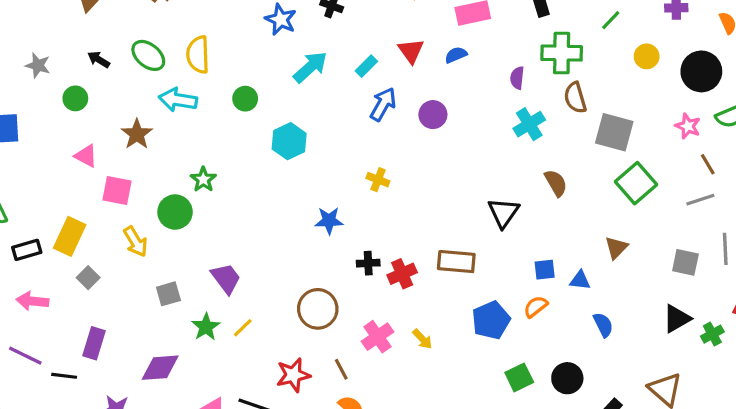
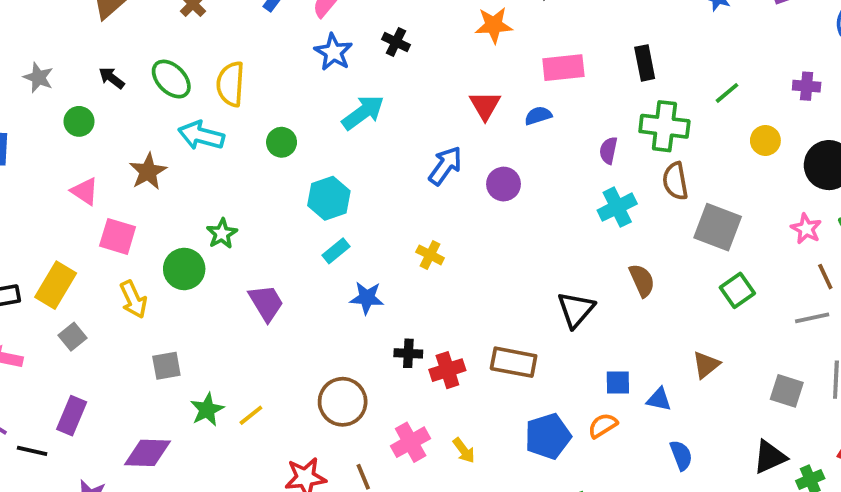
cyan rectangle: (366, 66) -> (336, 251), moved
green square: (636, 183) -> (737, 290), size x0.7
purple trapezoid: (226, 278) -> (266, 303), moved

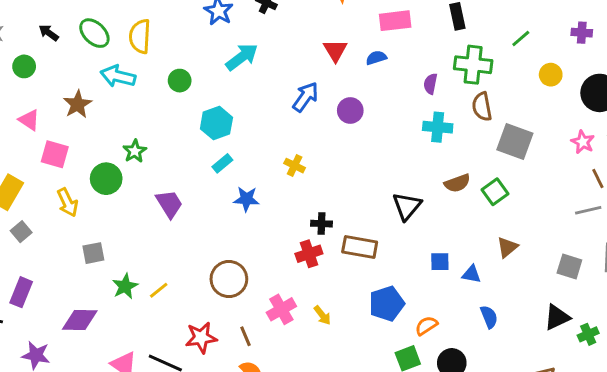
cyan cross: (617, 207) -> (438, 127), turned 32
brown semicircle: (642, 280) -> (457, 183), turned 95
green square: (737, 290) -> (495, 192), moved
black cross: (408, 353) -> (321, 224), moved
orange semicircle: (603, 426) -> (426, 326), moved

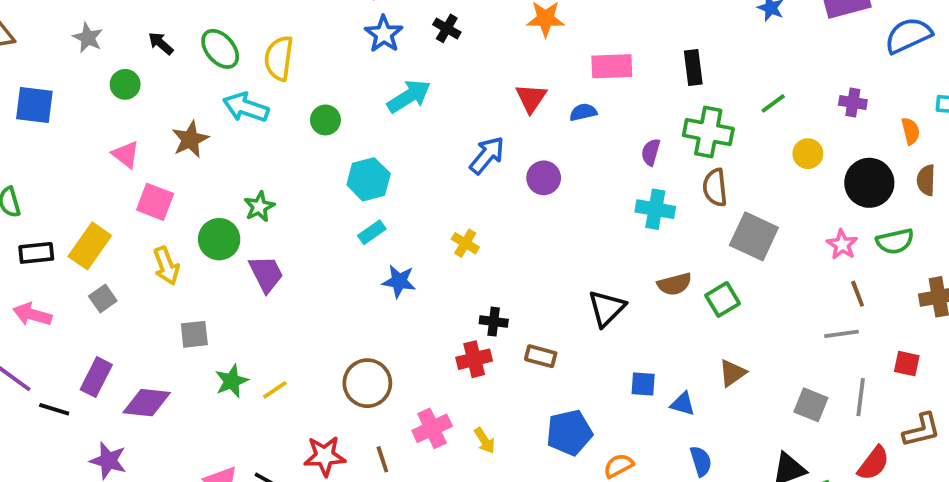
purple trapezoid: (169, 204) -> (266, 274), moved
brown rectangle: (360, 247) -> (541, 356), size x0.7
purple diamond: (80, 320) -> (147, 403), moved

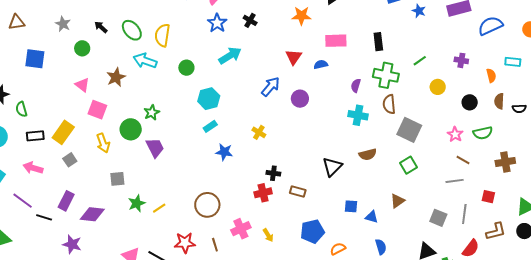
black circle: (869, 183) -> (470, 102), size x0.6
brown line: (858, 294) -> (463, 160), turned -40
green square: (723, 299) -> (408, 165), moved

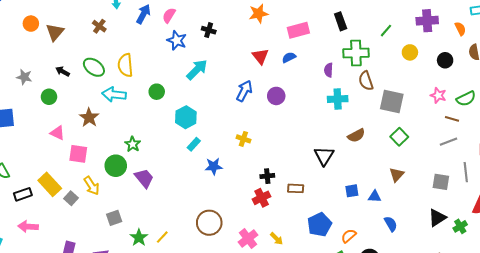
purple cross: (461, 60) -> (427, 21), size x1.5
yellow rectangle: (63, 132) -> (50, 184), turned -65
green semicircle: (483, 133) -> (466, 99), moved
gray square: (70, 160) -> (71, 198), moved

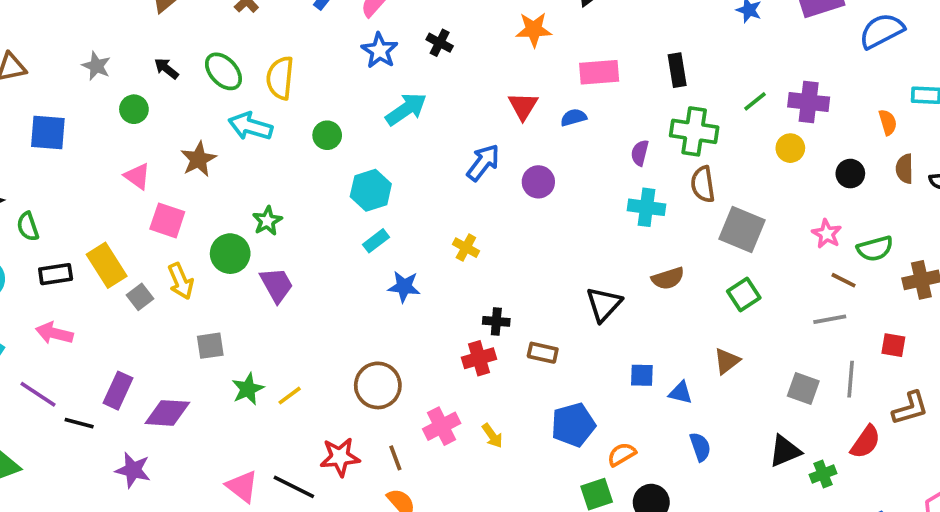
purple cross: (427, 21) -> (809, 102), moved

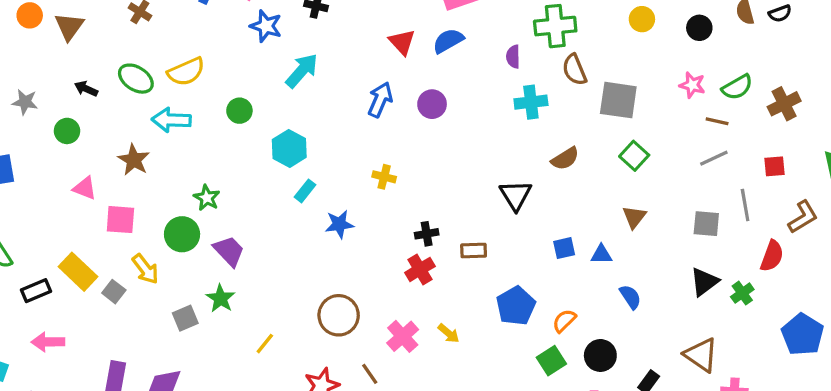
yellow semicircle: (280, 78) -> (186, 72), turned -105
blue semicircle: (574, 117) -> (448, 41), size x1.4
green star: (248, 389) -> (221, 298), moved

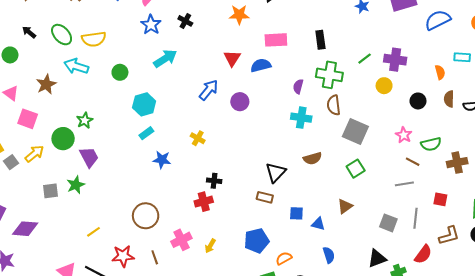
brown rectangle: (474, 251) -> (265, 197), moved
yellow arrow: (145, 269) -> (34, 154), turned -108
yellow arrow: (449, 333) -> (210, 246), turned 64
yellow line: (265, 344) -> (94, 232), moved

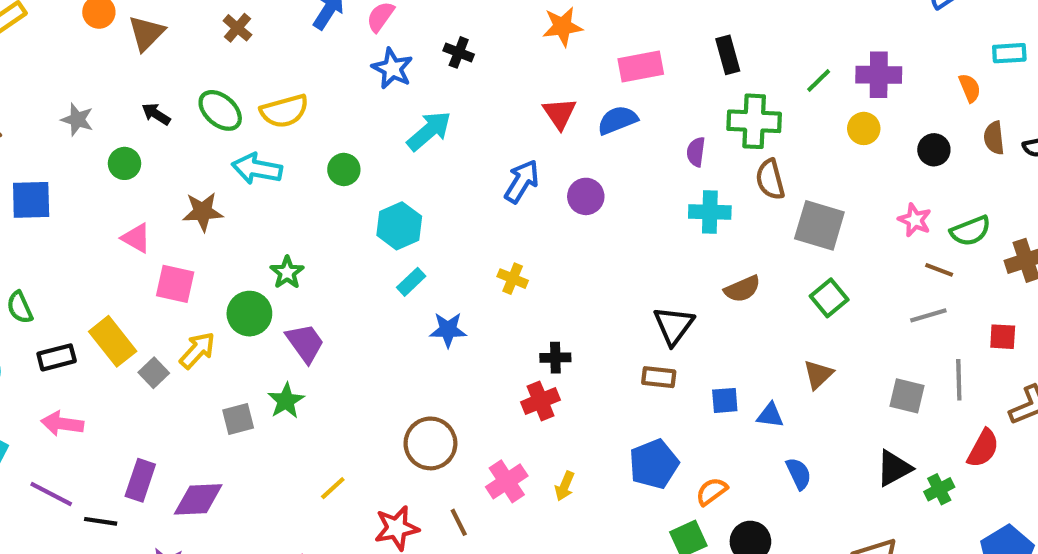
brown star: (46, 84) -> (203, 212), turned 30

